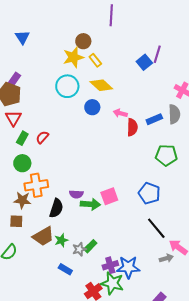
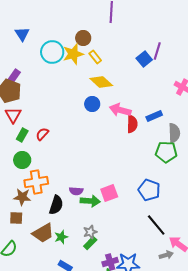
cyan circle: (67, 86) -> (52, 52), moved
pink arrow: (120, 113) -> (120, 110), size x1.5
gray semicircle: (174, 114) -> (174, 133), moved
gray star: (79, 249) -> (90, 232), moved

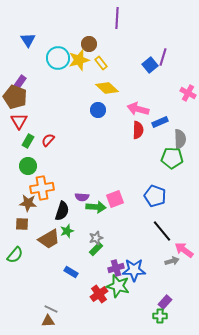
pink arrow: (120, 110) -> (138, 109), moved
green star: (61, 237) -> (67, 231), moved

